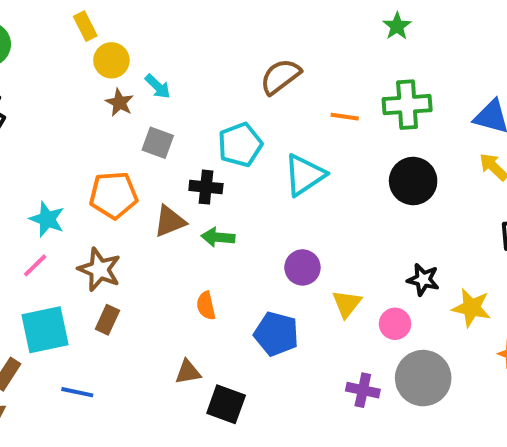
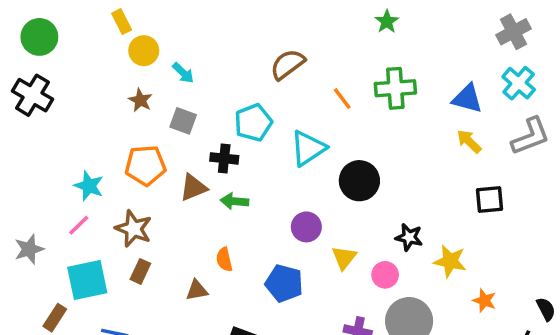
brown star: (119, 103) -> (140, 100), moved
orange line: (345, 117) -> (342, 99), turned 45
black circle: (413, 181) -> (359, 181), moved
brown triangle: (188, 372) -> (197, 290), moved

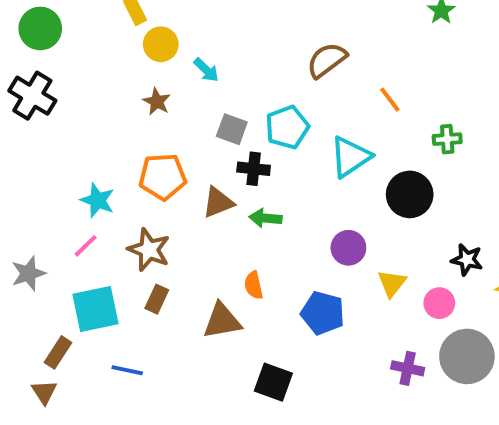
green cross: (395, 88) -> (447, 139), moved, size x0.6
gray square: (183, 121) -> (232, 129), moved
brown triangle: (197, 290) -> (222, 321), size x1.5

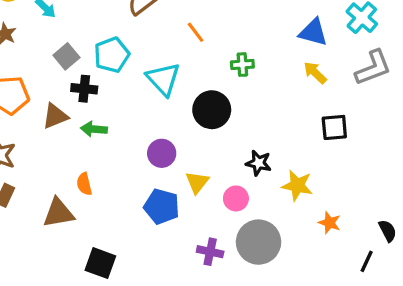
gray square: (232, 129) -> (66, 56), turned 30
cyan triangle: (350, 157) -> (163, 79), turned -39
blue pentagon: (323, 313) -> (162, 207), moved

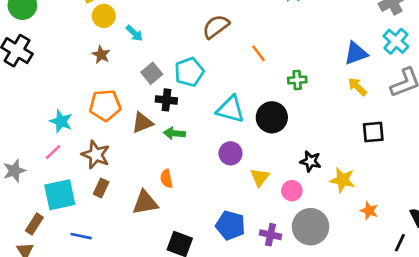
blue triangle: (313, 32) -> (356, 53), turned -35
cyan triangle: (163, 79) -> (230, 109), moved, turned -32
blue pentagon: (162, 207) -> (230, 225), moved

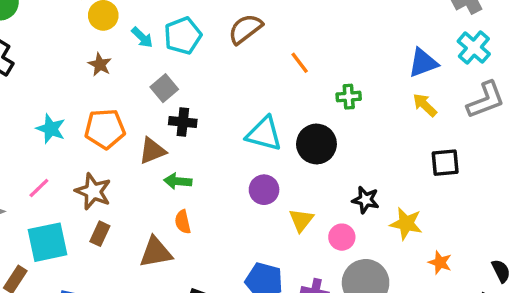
cyan pentagon: (189, 72) -> (183, 36), moved
cyan star: (61, 121) -> (51, 129), moved
green arrow: (174, 133) -> (178, 181), moved

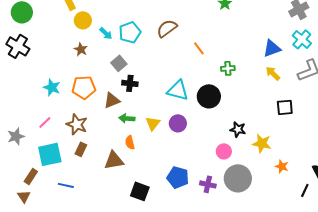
yellow triangle: (301, 220) -> (153, 123), moved

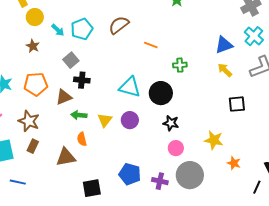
orange line: (199, 48) -> (151, 45), turned -32
black star: (238, 129) -> (171, 123), moved
black square: (140, 191) -> (92, 188), turned -30

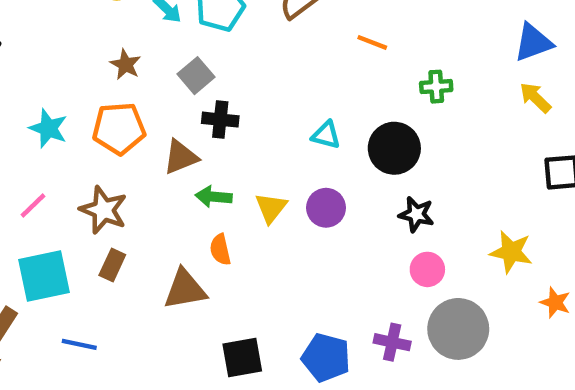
brown star: (33, 46) -> (125, 65), moved
cyan triangle: (130, 87) -> (326, 135), size x0.6
blue pentagon: (130, 174) -> (326, 358), moved

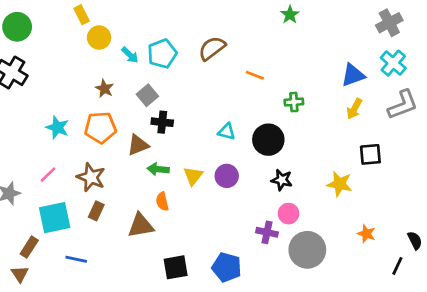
yellow arrow: (535, 98) -> (354, 109), turned -105
yellow star: (511, 252) -> (340, 184), moved
purple cross: (392, 342) -> (267, 232), moved

